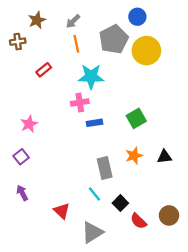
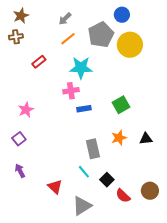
brown star: (37, 20) -> (21, 16), moved
orange line: (76, 44) -> (68, 39), turned 63

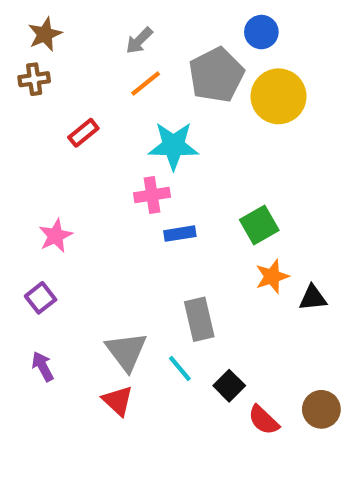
orange star: (119, 138) -> (272, 276), moved
gray triangle: (82, 206) -> (126, 351), moved, turned -35

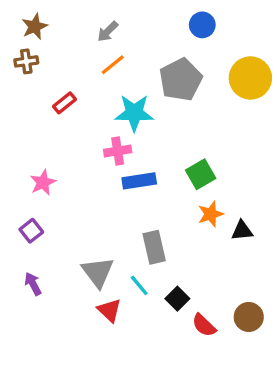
gray pentagon: (216, 75) -> (181, 80), moved
yellow circle: (279, 96) -> (250, 78), moved
blue rectangle: (180, 234) -> (139, 181), size x1.4
red triangle: (118, 401) -> (109, 310), moved

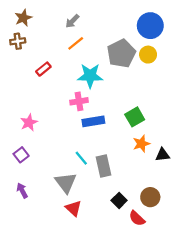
blue circle: (202, 25) -> (150, 26), moved, size x1.5
yellow circle: (250, 78) -> (148, 55), moved, size x0.6
cyan line: (139, 285) -> (81, 158), moved
brown circle: (249, 317) -> (150, 197), moved

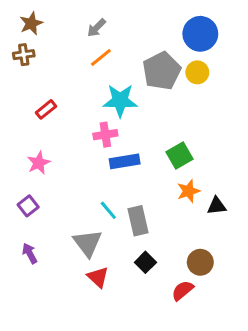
red rectangle: (43, 69) -> (46, 109), moved
black square: (119, 200) -> (145, 262), moved
red semicircle: (137, 218) -> (182, 290), turned 96

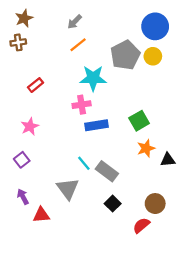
gray rectangle: (138, 221) -> (107, 171), turned -40
red triangle: (98, 277) -> (41, 215), moved, turned -48

